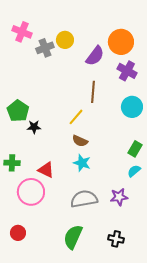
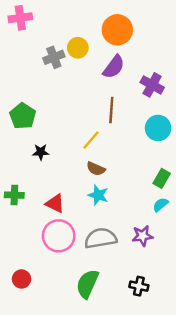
pink cross: (22, 32) -> (20, 18), moved, turned -30
orange circle: (121, 42) -> (117, 30), moved
green pentagon: (18, 111) -> (23, 116), moved
pink circle: (31, 192) -> (59, 236), moved

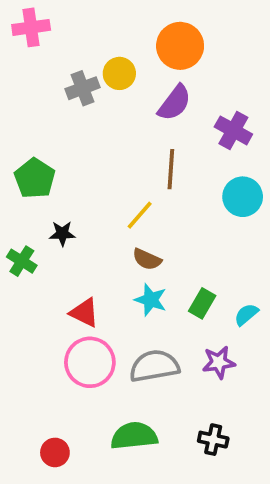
green rectangle: (162, 178) -> (202, 303), moved
green cross: (14, 195) -> (22, 261), moved, turned 30
red circle: (21, 279) -> (55, 452), moved
green semicircle: (87, 284) -> (134, 436), turned 60

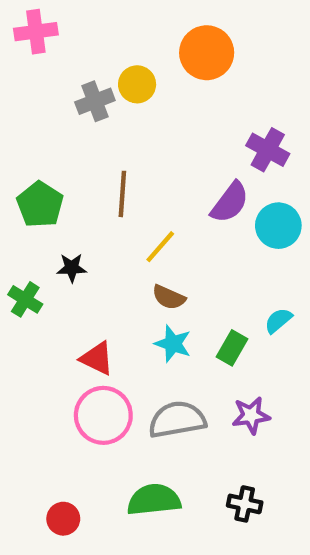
purple semicircle: (175, 103) -> (230, 202), moved
brown line: (171, 169) -> (122, 194), moved
cyan semicircle: (246, 314) -> (278, 320), moved

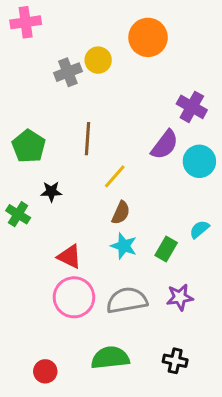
brown semicircle: (169, 297) -> (121, 213), turned -90

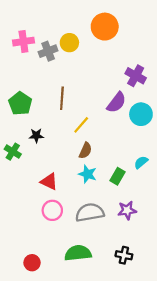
pink cross: (26, 22) -> (23, 42), moved
pink circle: (74, 297) -> (52, 210), size x0.7

